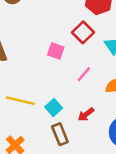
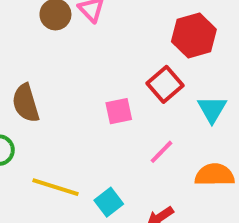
pink square: (56, 51) -> (119, 111), turned -35

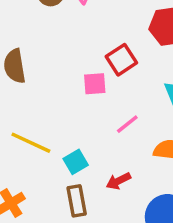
red square: (165, 84) -> (121, 60), moved

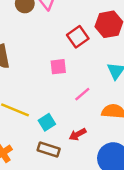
red square: (121, 60) -> (78, 37), moved
brown rectangle: (77, 201) -> (49, 150), turned -60

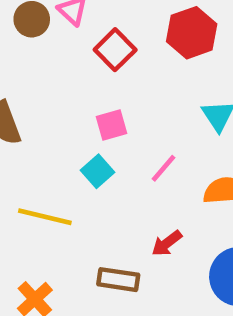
red square: (78, 37) -> (115, 50), moved
cyan square: (47, 122) -> (98, 171), moved

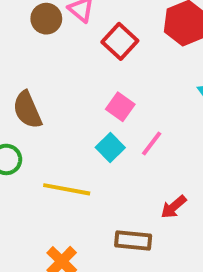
pink square: (111, 125) -> (120, 107), turned -36
pink line: (163, 168) -> (152, 143), moved

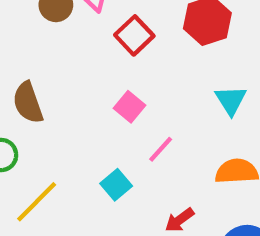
cyan square: (110, 147) -> (116, 185), moved
yellow line: (67, 189) -> (37, 202), moved, turned -60

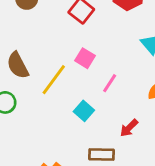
yellow line: (37, 202) -> (54, 80), moved

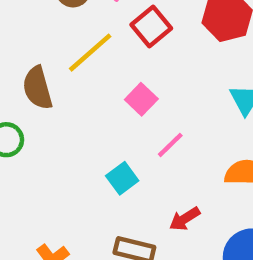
yellow line: (54, 80) -> (90, 53), moved

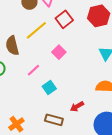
pink line: (170, 145) -> (33, 70), moved

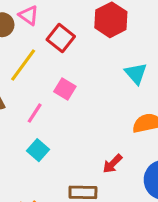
pink line: (33, 70) -> (35, 113), moved
cyan square: (49, 87) -> (38, 150), moved

